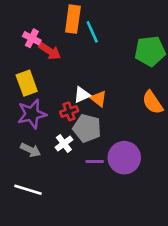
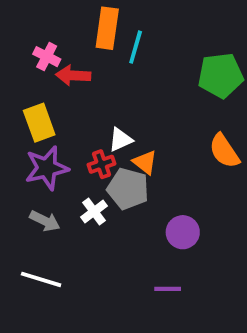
cyan line: (92, 32) -> (136, 47), turned 40
red arrow: (50, 51) -> (73, 75), turned 150
orange triangle: (99, 99) -> (145, 162), moved
purple circle: (124, 158) -> (183, 232), size x0.7
purple line: (95, 162) -> (168, 289), moved

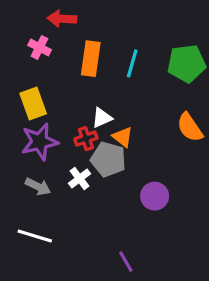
orange rectangle: (107, 28) -> (91, 59), moved
cyan line: (136, 47) -> (132, 63), moved
red arrow: (73, 75) -> (62, 19), moved
purple line: (168, 289) -> (126, 262), moved, turned 60

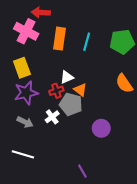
pink cross: (40, 47) -> (26, 31), size x1.6

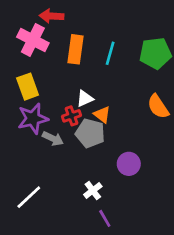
white cross: (52, 117) -> (93, 190), moved
gray arrow: (25, 122) -> (53, 139), moved
white line: (23, 154) -> (29, 197), turned -60

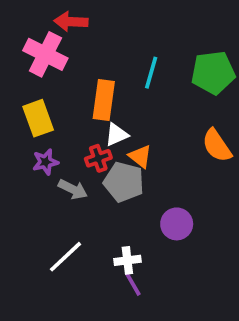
orange rectangle: (75, 49) -> (104, 100), moved
purple star: (33, 119) -> (45, 162), size x0.6
white cross: (93, 190) -> (127, 260), turned 30
white line: (29, 197) -> (65, 257), moved
purple line: (105, 218) -> (133, 284), moved

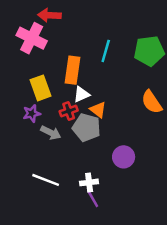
yellow rectangle: (38, 118) -> (41, 88), moved
white line: (65, 257) -> (46, 180), turned 64

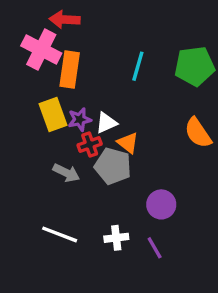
orange rectangle: (72, 70) -> (70, 70), moved
purple star: (32, 114) -> (80, 119), moved
purple line: (93, 199) -> (155, 248), moved

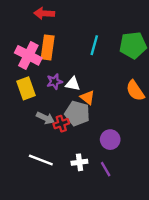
pink cross: (41, 50) -> (28, 55), moved
yellow rectangle: (53, 114) -> (26, 88), moved
white triangle: (106, 123) -> (73, 84), turned 35
red cross: (90, 144) -> (61, 124), moved

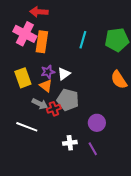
pink cross: (28, 55) -> (25, 34), moved
white triangle: (73, 84) -> (64, 74), turned -48
orange triangle: (87, 97) -> (46, 86), moved
white line: (41, 160) -> (27, 127), moved

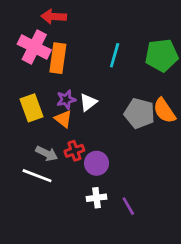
gray pentagon: (68, 100) -> (139, 113), moved
gray arrow: (40, 104) -> (47, 154), moved
purple circle: (97, 123) -> (97, 163), moved

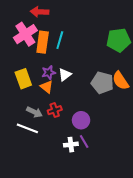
pink cross: (34, 47) -> (25, 34), turned 30
cyan line: (115, 55) -> (60, 40), moved
purple circle: (97, 163) -> (81, 120), moved
purple line: (128, 206) -> (84, 141), moved

